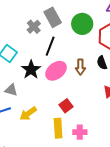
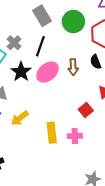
gray cross: (34, 27) -> (14, 43), moved
red square: (66, 106) -> (86, 110), moved

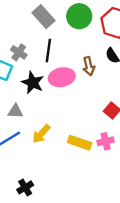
pink ellipse: (47, 72) -> (62, 77), turned 40
yellow rectangle: (52, 133) -> (80, 143), turned -54

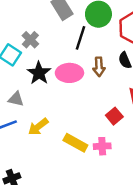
black line: (48, 51) -> (81, 38), moved

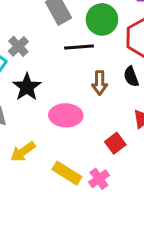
black line: (81, 38) -> (79, 47), turned 65
pink ellipse: (69, 73) -> (66, 115), moved
pink cross: (102, 146) -> (99, 179), turned -35

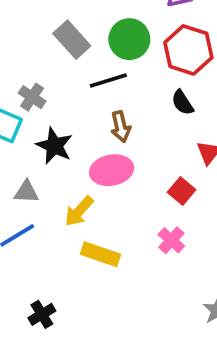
brown arrow: (100, 83) -> (121, 127), moved
yellow arrow: (23, 152) -> (79, 211), moved
yellow rectangle: (67, 173) -> (100, 254), moved

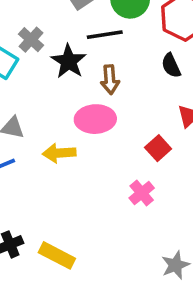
black star: (54, 146) -> (69, 61), moved
yellow arrow: (79, 211) -> (59, 153), turned 36
yellow rectangle: (100, 254) -> (57, 255), moved

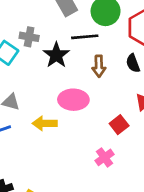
gray cross: (31, 40) -> (29, 37), turned -36
brown arrow: (110, 80) -> (99, 66), moved

